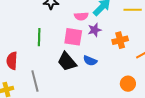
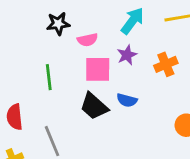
pink semicircle: (81, 16) -> (88, 40), moved

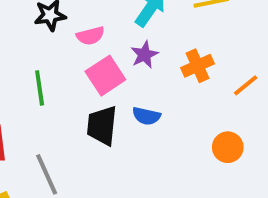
pink square: (98, 69) -> (105, 76), turned -32
black trapezoid: (94, 106) -> (102, 126), turned 56

